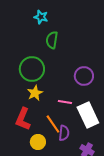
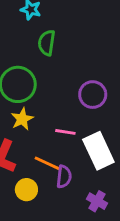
orange line: (53, 124) -> (48, 164), turned -30

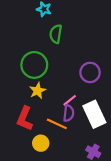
pink line: (65, 132) -> (70, 100), turned -48
purple semicircle: (64, 177) -> (69, 113), moved

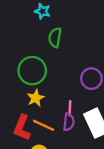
pink line: (70, 100) -> (70, 108), turned -48
orange line: (57, 124) -> (44, 125), moved

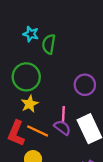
cyan star: (42, 11) -> (31, 34), moved
purple semicircle: (69, 122) -> (62, 128), turned -60

